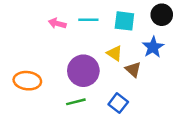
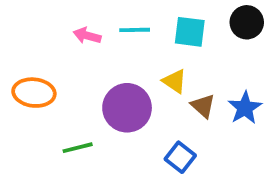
blue star: (153, 47) -> (245, 108), moved
orange ellipse: (27, 81) -> (34, 93), moved
green line: (76, 102) -> (78, 148), moved

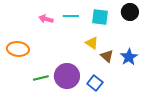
purple circle: (127, 108) -> (67, 76), moved

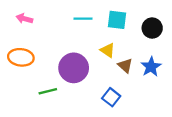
black circle: (130, 12) -> (152, 28), moved
pink arrow: (46, 19) -> (24, 19), moved
purple circle: (67, 76) -> (74, 68), moved

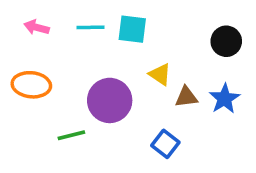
cyan line: (83, 19) -> (90, 27), moved
cyan square: (117, 20) -> (132, 29), moved
brown triangle: (125, 66) -> (186, 97), turned -49

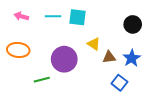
blue square: (165, 144) -> (119, 83), moved

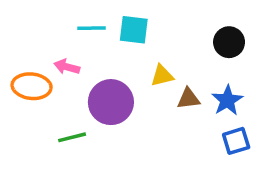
pink arrow: (21, 16) -> (67, 67), moved
yellow triangle: (94, 44) -> (162, 76), turned -48
blue square: (119, 83) -> (236, 141), moved, turned 35

